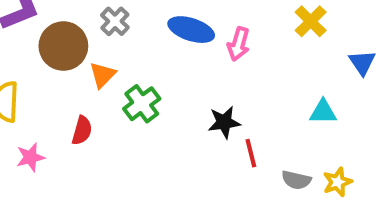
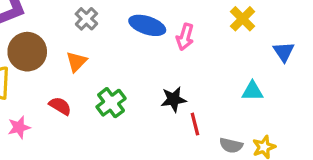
brown circle: (63, 46) -> (27, 52), moved
green cross: (142, 104) -> (111, 103), moved
red semicircle: (82, 130) -> (60, 106), turned -75

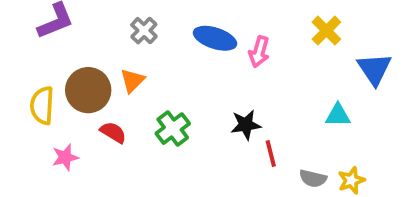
brown circle: (27, 52) -> (88, 90), moved
blue triangle: (284, 52) -> (374, 69), size x1.4

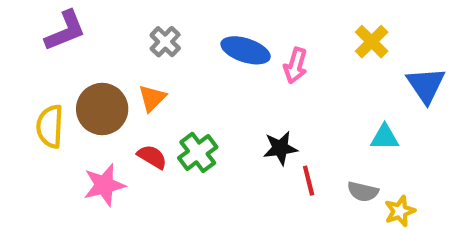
red semicircle: (113, 132) -> (152, 157), moved
pink star: (65, 157) -> (104, 185), moved, size x1.4
gray semicircle: (313, 178) -> (363, 192), moved

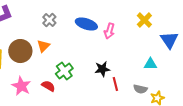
red semicircle: (152, 157) -> (48, 86), moved
pink star: (104, 185) -> (21, 86), turned -30

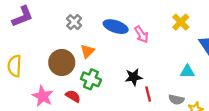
pink arrow: (109, 31) -> (141, 34), turned -49
orange triangle: (43, 46) -> (88, 51), moved
brown circle: (20, 51) -> (62, 63), moved
green cross: (64, 71) -> (91, 79), turned -30

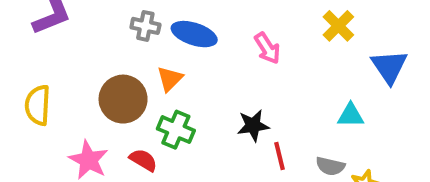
gray cross: (74, 22) -> (145, 26), turned -32
blue ellipse: (116, 27) -> (194, 34), moved

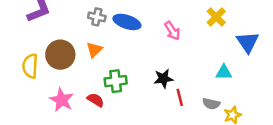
orange triangle: (170, 79) -> (94, 50), moved
brown circle: (123, 99) -> (60, 55), moved
green cross: (176, 130) -> (116, 81), turned -30

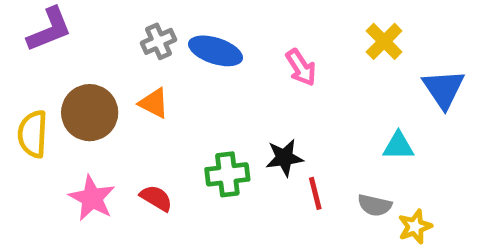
gray cross: (97, 17) -> (159, 41), turned -36
orange triangle: (94, 50) -> (154, 103), turned -48
green cross: (116, 81) -> (227, 174), moved

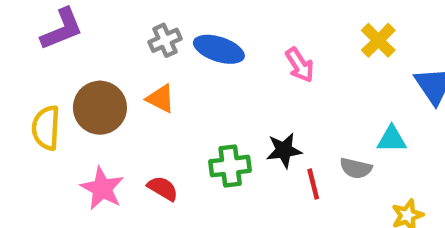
gray semicircle: (375, 205) -> (356, 168), moved

